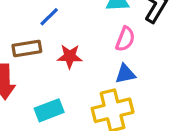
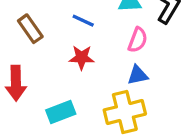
blue line: (49, 17) -> (83, 21), moved, turned 70
brown rectangle: (27, 48) -> (30, 29), moved, turned 64

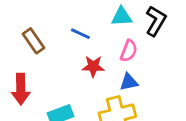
red star: (82, 58) -> (93, 66), moved

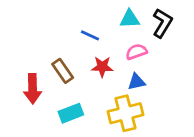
brown rectangle: (33, 41) -> (63, 71), moved
pink semicircle: (129, 51) -> (136, 52), turned -130

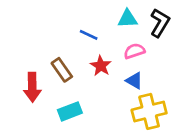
red star: (102, 67) -> (101, 66), turned 30
blue triangle: (136, 82) -> (134, 81), turned 42
yellow cross: (125, 113) -> (149, 111), moved

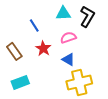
blue line: (89, 35) -> (34, 25), turned 32

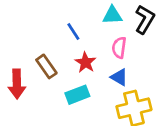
pink semicircle: (68, 37) -> (119, 48), turned -63
cyan rectangle: (20, 82) -> (77, 95), moved

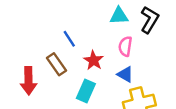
blue line: (73, 31) -> (69, 39), moved
cyan rectangle: (77, 95) -> (86, 91), turned -45

